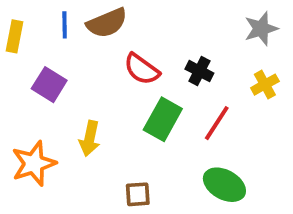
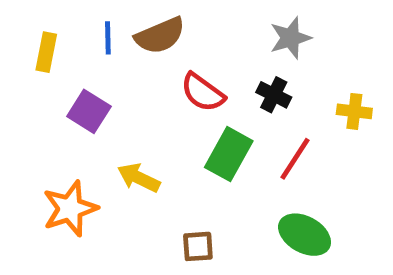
gray star: (261, 29) -> (290, 38), moved
yellow cross: (265, 85) -> (354, 111), turned 36
yellow arrow: (90, 138) -> (139, 178), turned 104

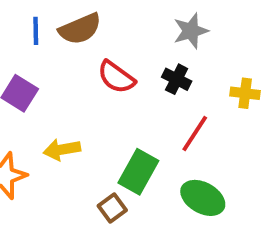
green rectangle: (229, 154) -> (138, 172), moved
yellow arrow: (139, 178) -> (62, 150), turned -36
brown square: (198, 246) -> (112, 208), turned -32

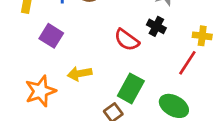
red semicircle: (116, 77) -> (127, 40), moved
red line: (195, 134) -> (187, 63), moved

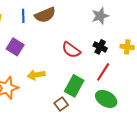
black cross: (156, 26) -> (100, 47), moved
red line: (187, 63) -> (103, 72), moved

